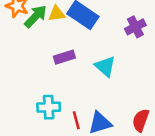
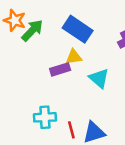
yellow triangle: (57, 14) -> (74, 57), moved

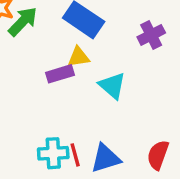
cyan cross: (45, 117) -> (53, 153), moved

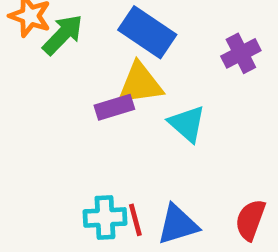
yellow triangle: (79, 57) -> (140, 84), size x1.5

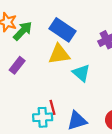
purple rectangle: (114, 107) -> (17, 65), moved, turned -35
red line: (135, 220) -> (53, 107), moved

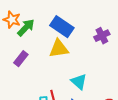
cyan triangle: (81, 73) -> (79, 82), moved

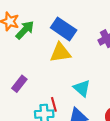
purple rectangle: (21, 59) -> (19, 84), moved

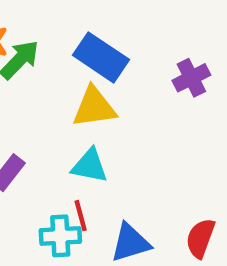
cyan triangle: (82, 88) -> (90, 166), moved, turned -30

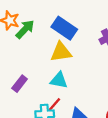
red line: (81, 216) -> (54, 104), turned 56

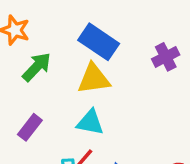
green arrow: (25, 29) -> (37, 67), moved

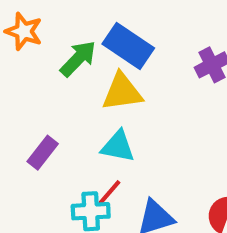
green arrow: (37, 67) -> (78, 59), moved

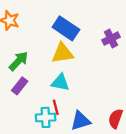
green arrow: (78, 59) -> (19, 61), moved
red line: (110, 192) -> (56, 107), turned -56

